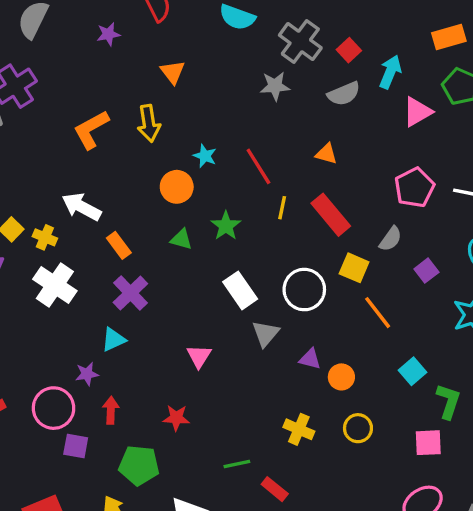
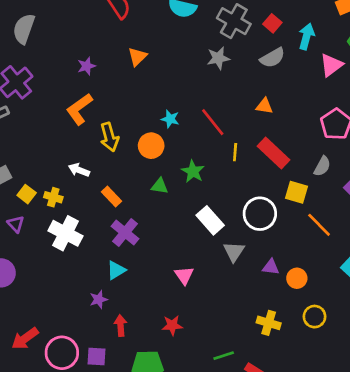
purple star: (108, 34) -> (86, 66), moved
orange triangle: (173, 72) -> (137, 57), turned 30
yellow arrow: (149, 123) -> (109, 137), moved
white arrow: (81, 207) -> (79, 170), size x0.7
pink circle: (54, 408) -> (62, 353), moved

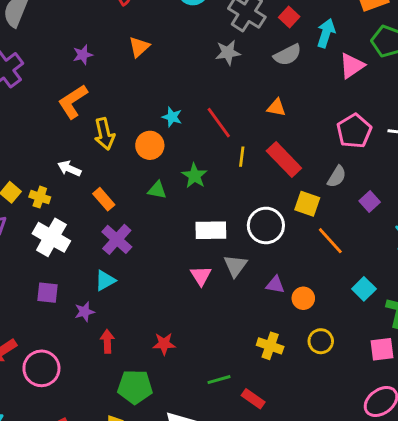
white rectangle: (210, 220) -> (211, 230), turned -52
pink triangle: (184, 275) -> (201, 276), moved
purple square: (97, 357) -> (48, 293), moved

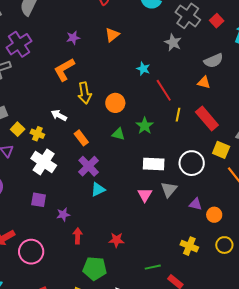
gray star: (228, 53) -> (173, 43), turned 30
gray semicircle: (288, 55) -> (214, 61), moved
cyan star: (172, 117) -> (143, 69), moved
cyan triangle: (105, 280) -> (98, 189), moved

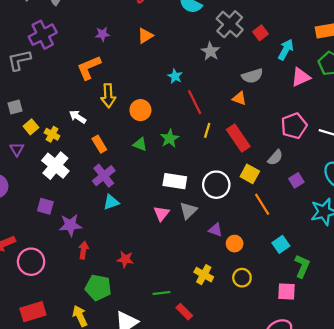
purple star: (63, 215) -> (70, 225), size x1.5

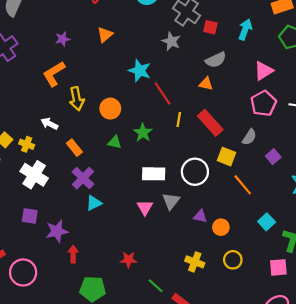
red square: (260, 33) -> (210, 27), moved, turned -32
cyan star: (175, 76) -> (140, 71), size x1.5
pink triangle: (301, 77) -> (264, 71), moved
red star: (125, 259) -> (129, 260), moved
green line: (161, 293) -> (156, 286), turned 56

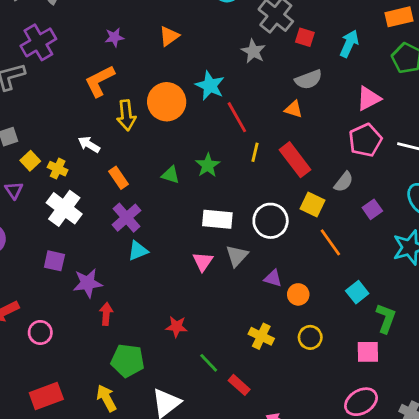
orange circle: (110, 109) -> (167, 102), moved, size x1.4
pink circle: (23, 272) -> (40, 332), size x0.7

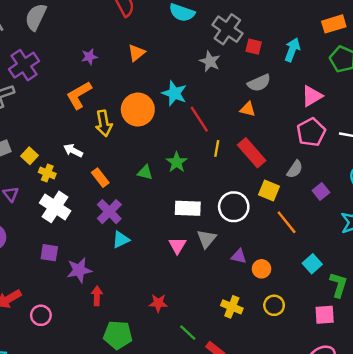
yellow square: (30, 161) -> (29, 156), moved

